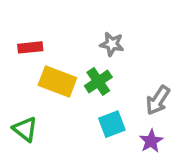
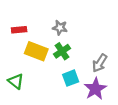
gray star: (112, 44) -> (60, 28), moved
purple star: (151, 141) -> (95, 89), size x1.5

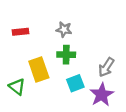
yellow rectangle: (36, 51) -> (39, 70), moved, turned 50
green cross: (62, 51) -> (66, 55), turned 35

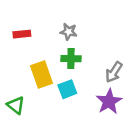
cyan square: (75, 83) -> (67, 89), moved
green triangle: (17, 87) -> (16, 105), moved

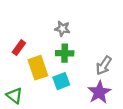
red rectangle: (22, 34) -> (19, 48), moved, turned -48

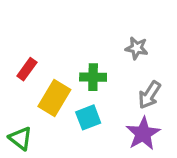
gray star: (62, 29) -> (137, 48), moved
yellow rectangle: (38, 68) -> (54, 98), turned 50

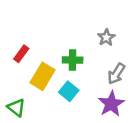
gray star: (137, 48) -> (106, 38), turned 30
cyan square: (88, 117) -> (69, 91), turned -30

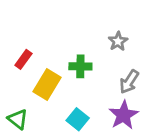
cyan square: (69, 91) -> (78, 119), moved

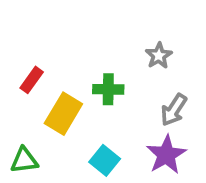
green triangle: (18, 119) -> (24, 160), turned -45

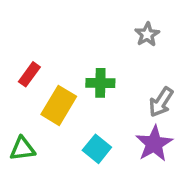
gray star: (159, 56) -> (147, 34), moved

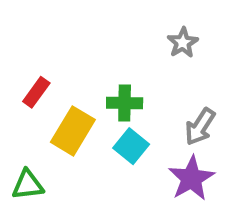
cyan square: (97, 149) -> (131, 146), moved

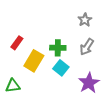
gray arrow: (200, 127) -> (87, 47), moved

